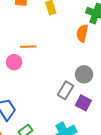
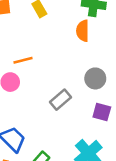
gray rectangle: (66, 90) -> (61, 100), moved, turned 30

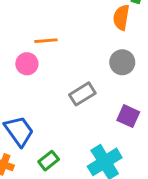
gray circle: (95, 78) -> (122, 62), moved

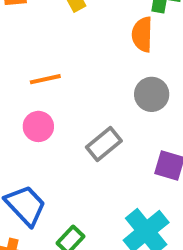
pink circle: (27, 64) -> (38, 126), moved

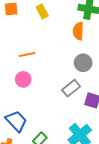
gray rectangle: (104, 144) -> (71, 88), moved

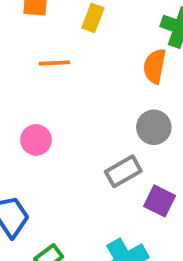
yellow rectangle: (42, 11) -> (93, 18), turned 40
orange line: (27, 54) -> (54, 63), moved

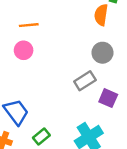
orange line: (54, 63) -> (29, 25), moved
pink circle: (36, 140) -> (24, 50), moved

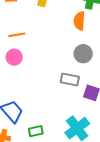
gray rectangle: (85, 81) -> (70, 79), turned 48
green rectangle: (41, 137) -> (36, 131), turned 32

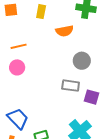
orange semicircle: (79, 21) -> (65, 31), moved, turned -102

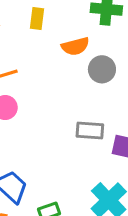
gray circle: (82, 61) -> (102, 69), moved

